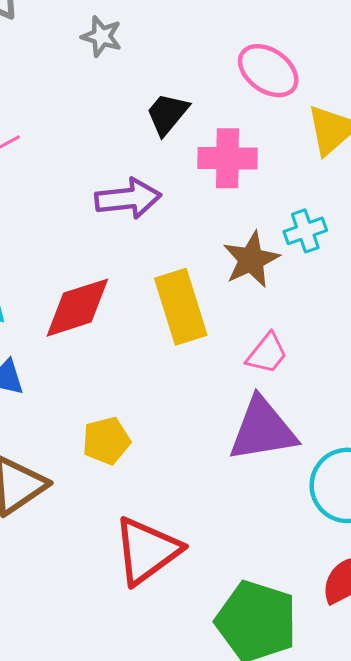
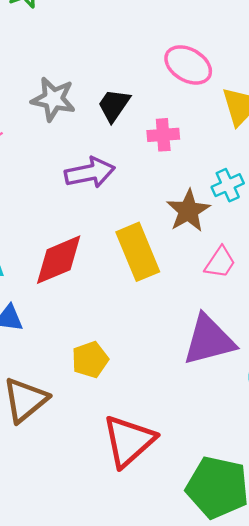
gray star: (102, 36) -> (53, 99), moved, size x1.4
pink cross: (228, 158) -> (163, 135), size x0.7
pink trapezoid: (267, 353) -> (220, 262), moved

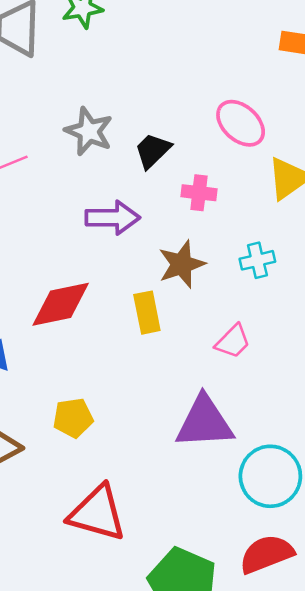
brown star: (188, 211) -> (182, 264), moved
yellow rectangle: (138, 252) -> (147, 313), size x0.7
red triangle: (129, 441) -> (97, 513), turned 46

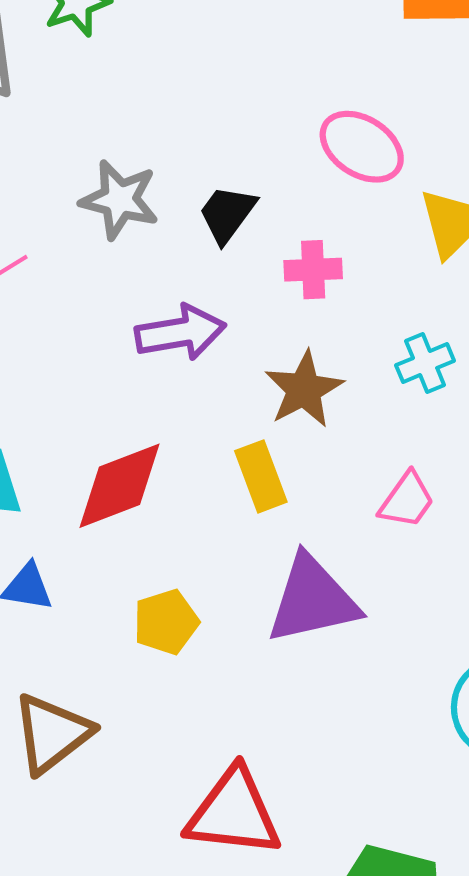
yellow pentagon: (73, 418) -> (166, 622), moved
purple triangle: (204, 422) -> (313, 600), moved

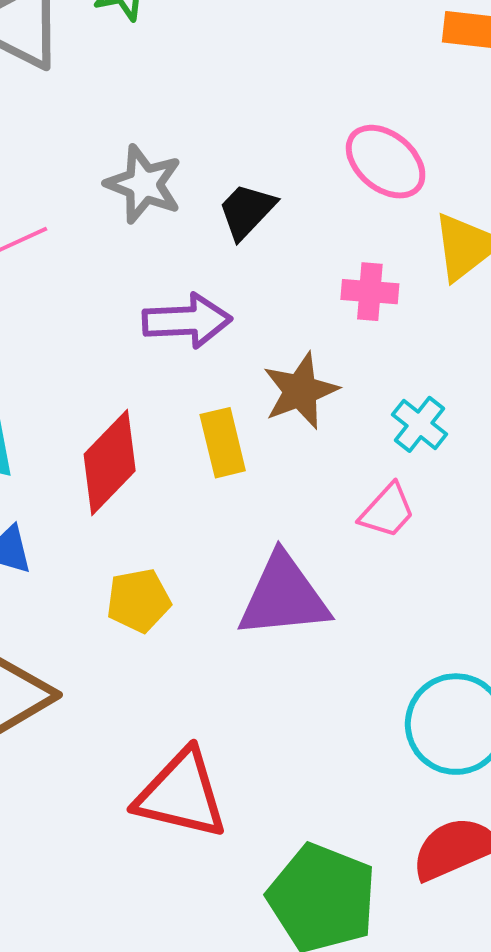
pink cross: (313, 270) -> (370, 292), moved
cyan cross: (425, 363) -> (419, 424), moved, turned -36
yellow rectangle: (261, 476) -> (223, 443), moved
red diamond: (120, 486) -> (110, 462), turned -32

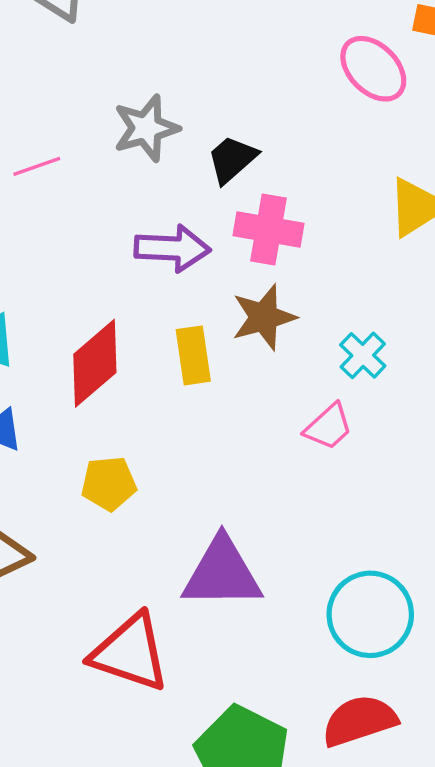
pink ellipse: (386, 162) -> (373, 69), moved
gray star: (144, 184) -> (146, 128), turned 30
pink cross: (370, 292) -> (269, 230), moved, size x1.4
purple triangle: (284, 596) -> (222, 573), moved

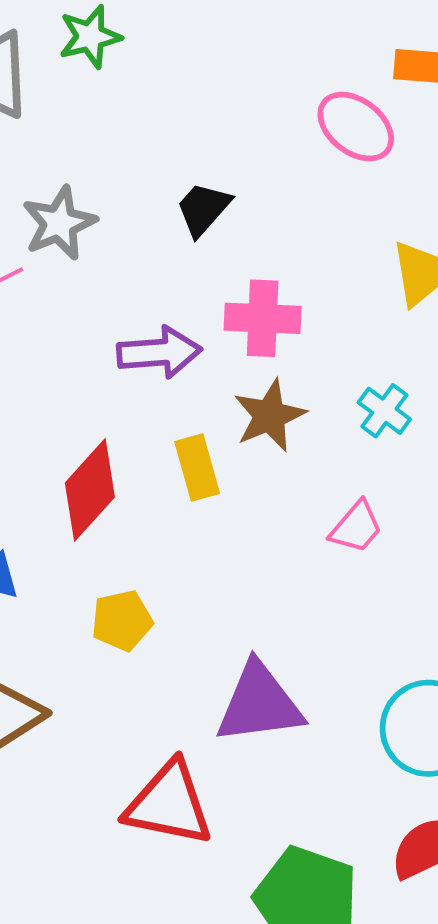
gray star: (146, 128) -> (59, 223), moved
black trapezoid: (232, 159) -> (203, 209), moved
cyan cross: (363, 355) -> (384, 411), moved

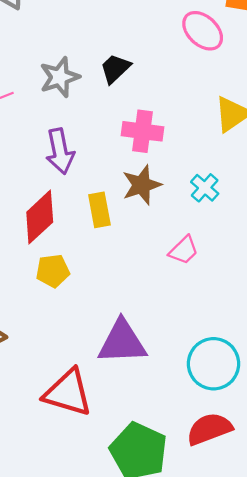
gray star: (59, 223) -> (60, 77), moved
purple arrow: (159, 352) -> (60, 151), moved, turned 78
yellow pentagon: (122, 621) -> (53, 271), moved

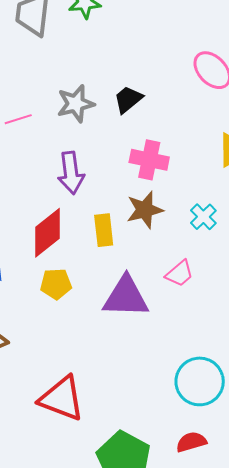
purple triangle: (122, 342) -> (126, 297), moved
red semicircle: (209, 429) -> (191, 442), size x0.7

